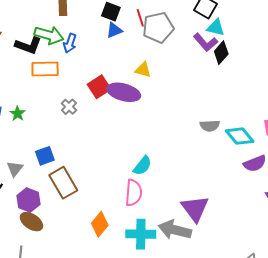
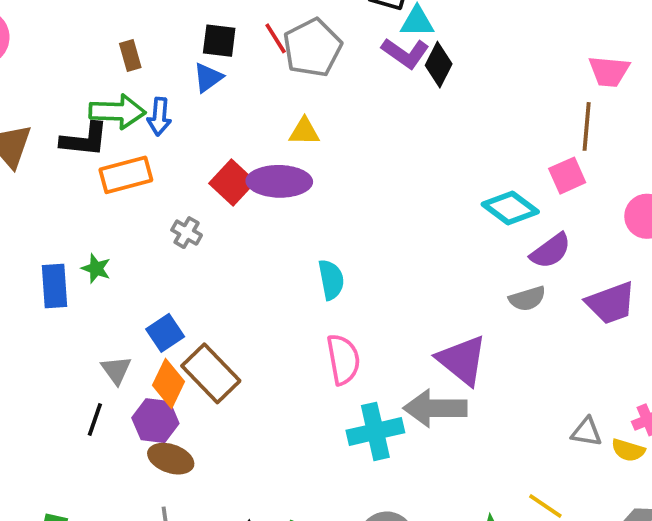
blue triangle: (114, 30) -> (208, 78), moved
gray semicircle: (210, 126) -> (527, 299), moved
cyan semicircle: (142, 166) -> (331, 280), moved, turned -35
orange diamond: (100, 224) -> (169, 383), moved

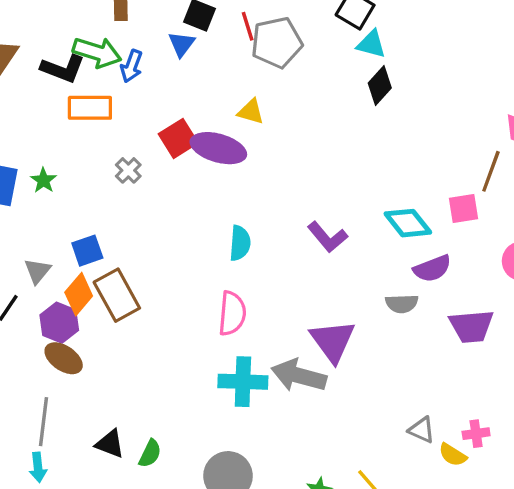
purple L-shape: (405, 53) -> (327, 237), moved
blue triangle: (208, 78) -> (182, 44), turned -32

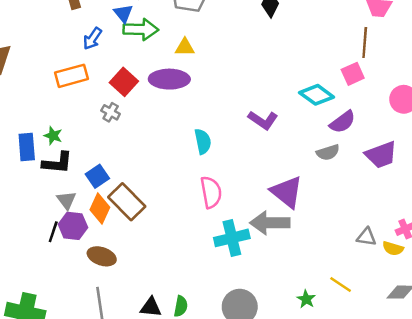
green arrow: (97, 52) -> (141, 29), moved
blue arrow: (131, 66) -> (93, 39), turned 30
black L-shape: (63, 69) -> (57, 163), moved
red square: (178, 138) -> (124, 82), moved
purple hexagon: (59, 323) -> (73, 226), moved

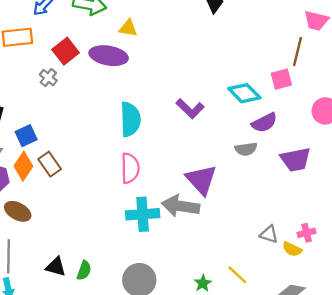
cyan semicircle: (203, 141) -> (130, 119), size x1.4
brown rectangle: (127, 202) -> (50, 164), size x0.7

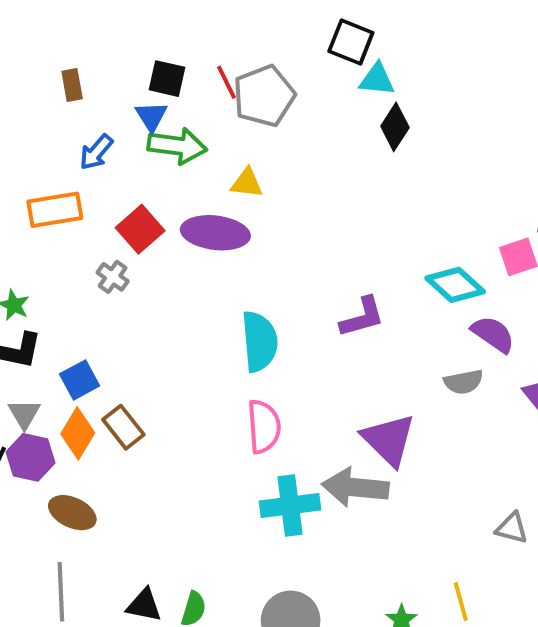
purple L-shape: (190, 109) -> (362, 317), turned -56
purple semicircle: (264, 123) -> (493, 334), turned -115
yellow line: (237, 275) -> (461, 602), turned 35

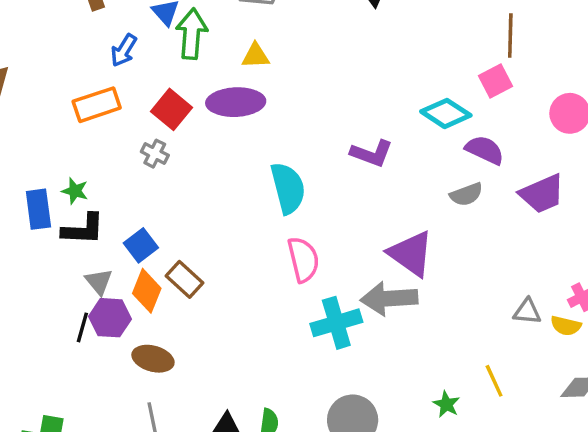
green arrow: (177, 146) -> (192, 34), turned -84
purple L-shape: (362, 317) -> (372, 153), turned 45

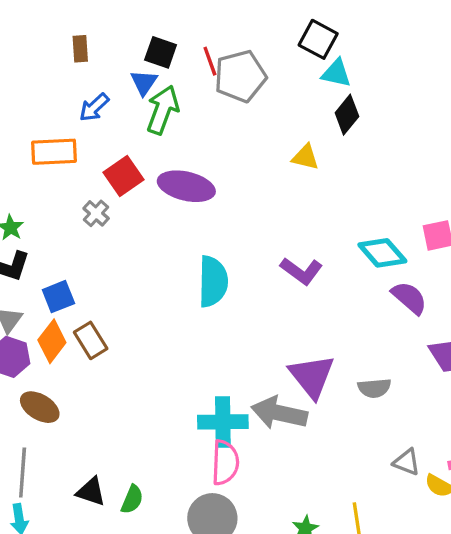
yellow triangle: (255, 56) -> (305, 157), moved
gray semicircle: (466, 194) -> (374, 388), moved
pink semicircle: (303, 259) -> (225, 463), moved

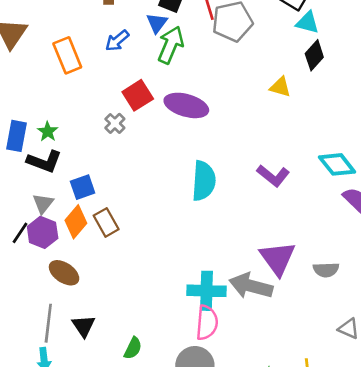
orange rectangle: (54, 152) -> (67, 55), moved, turned 68
black triangle: (91, 492) -> (84, 326), moved, turned 35

